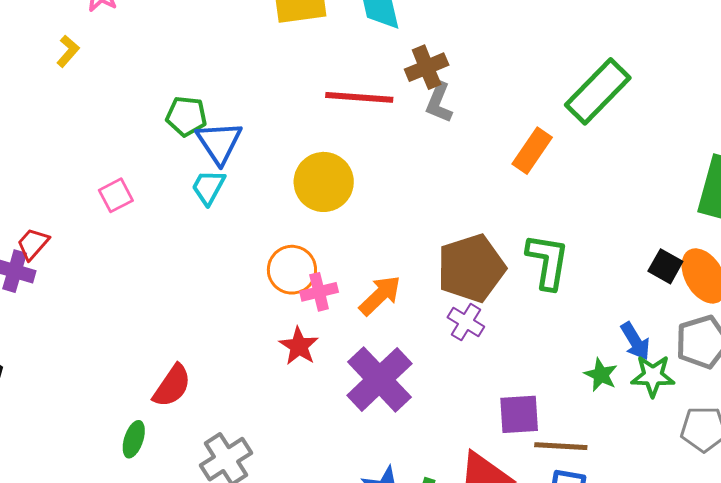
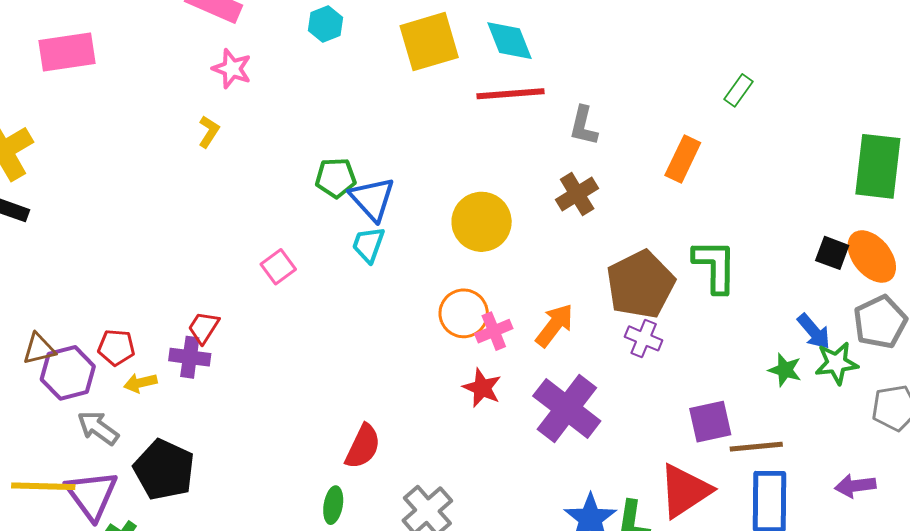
brown cross: (427, 67) -> (577, 194), moved
green rectangle: (598, 91) -> (738, 90), size x0.5
red line: (359, 97) -> (510, 94), moved

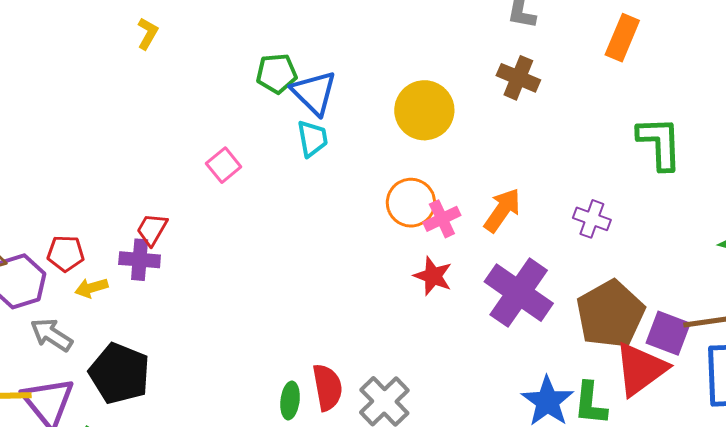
brown cross: (577, 194) -> (518, 78), turned -33
cyan trapezoid: (368, 245) -> (312, 139), turned 153
brown pentagon: (641, 284) -> (610, 314), moved
purple square: (710, 422) -> (668, 333), moved, turned 36
red semicircle: (363, 446) -> (327, 387), moved, turned -33

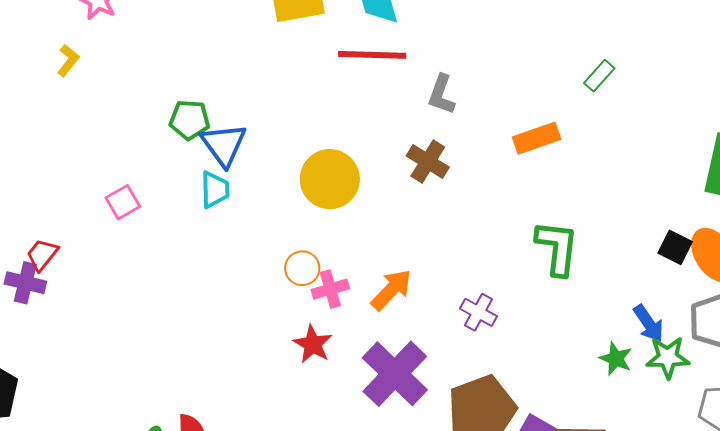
orange rectangle: (622, 38) -> (537, 138), turned 39
orange circle: (411, 203) -> (302, 268), size x0.7

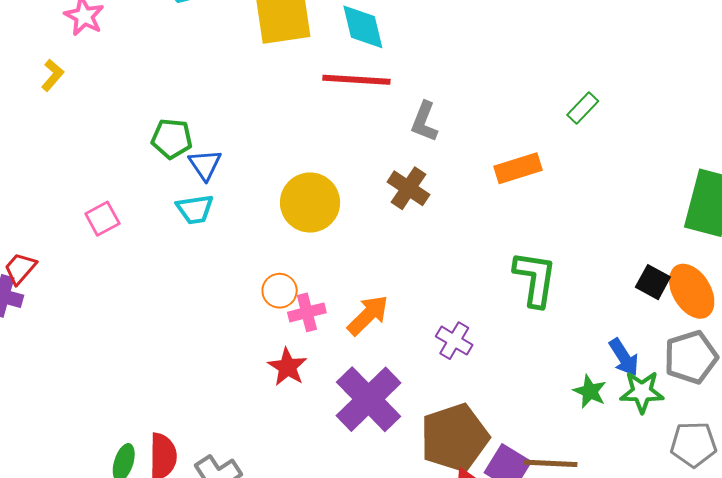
blue triangle: (224, 145) -> (205, 165), size x0.7
cyan trapezoid: (215, 190) -> (195, 209), turned 81

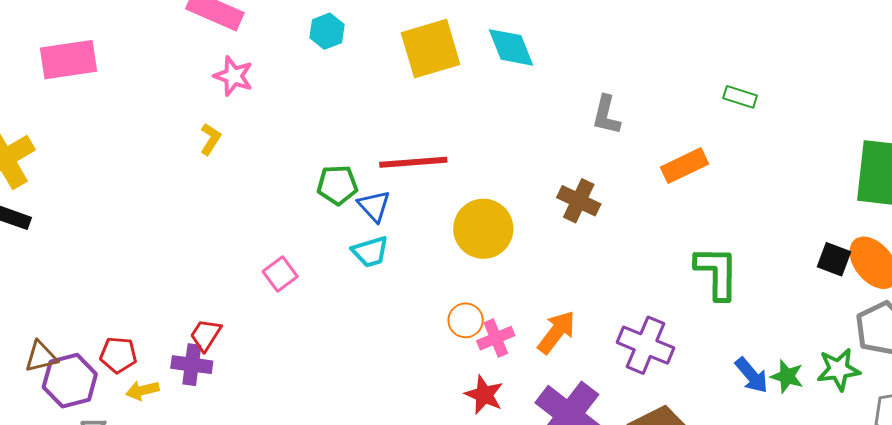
red line: (356, 80) -> (413, 162), moved
green rectangle: (583, 108) -> (740, 97), turned 72
gray L-shape: (424, 122) -> (606, 115), moved
purple cross: (454, 341) -> (646, 345), size x1.5
blue arrow: (624, 357) -> (752, 375), moved

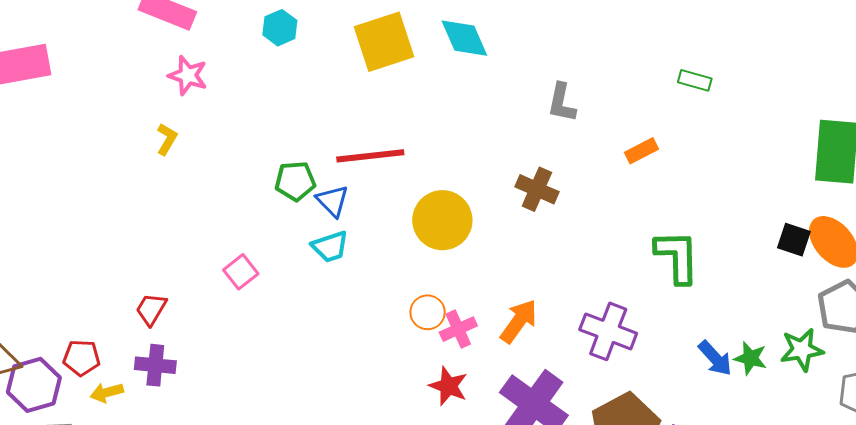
orange rectangle: (684, 166) -> (641, 151), size x0.7
red trapezoid: (206, 335) -> (151, 309), moved

